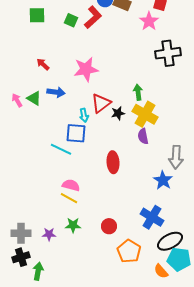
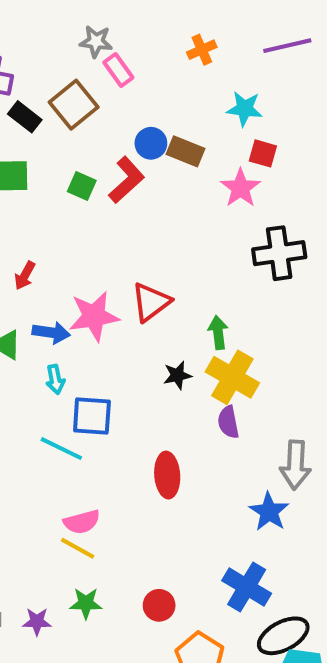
red arrow: (43, 64) -> (25, 276), turned -104
pink star: (86, 69) -> (94, 316), moved
red triangle: (101, 103) -> (151, 302), moved
cyan arrow: (84, 115) -> (55, 379), moved
pink semicircle: (71, 185) -> (82, 522), turned 150

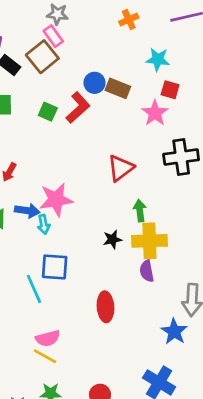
pink rectangle: (118, 70) -> (53, 36), moved
red triangle: (151, 302) -> (121, 168), moved
yellow cross: (232, 377) -> (149, 241), turned -32
cyan arrow: (55, 379) -> (44, 224), moved
cyan line: (61, 449) -> (34, 289), turned 40

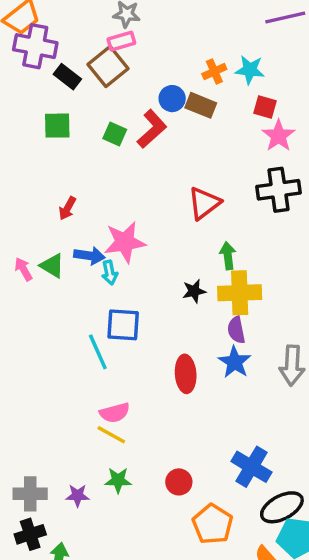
orange cross: (129, 20) -> (214, 72), moved
pink rectangle: (53, 36) -> (121, 41), turned -70
pink star: (155, 113) -> (279, 136), moved
blue star: (174, 332) -> (235, 362), moved

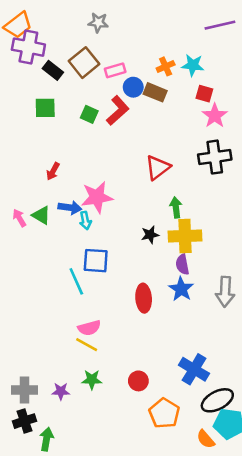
pink rectangle: (121, 41) -> (115, 70), moved

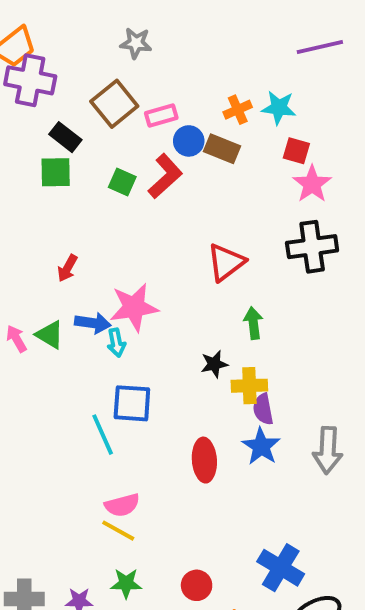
black rectangle: (53, 70) -> (65, 137), moved
yellow cross: (185, 236) -> (249, 386), moved, size x0.7

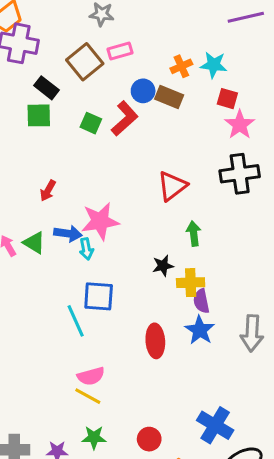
pink rectangle: (161, 116) -> (120, 51), moved

